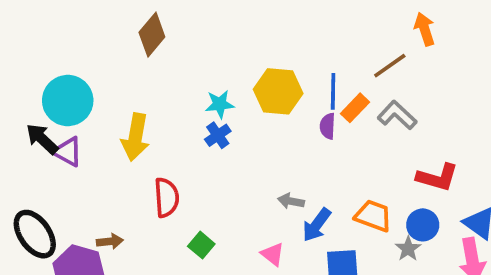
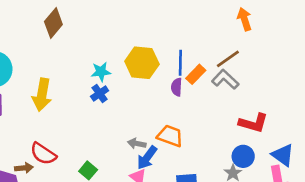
brown line: (390, 66) -> (228, 59), moved
red semicircle: (167, 197) -> (43, 154), moved, turned 128
gray arrow: (291, 201) -> (137, 144), moved
orange trapezoid: (373, 216) -> (170, 136), moved
blue arrow: (317, 225) -> (147, 158), moved

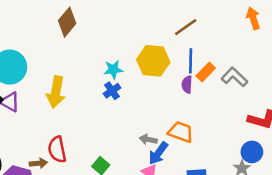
brown line: (228, 59) -> (186, 27), moved
red semicircle: (43, 154) -> (57, 149), turned 45

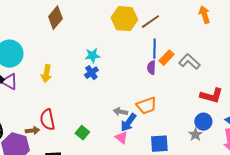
yellow hexagon: (153, 61) -> (124, 19), moved
yellow arrow: (56, 92) -> (46, 74), size x0.7
orange trapezoid: (181, 132) -> (146, 106), turned 140

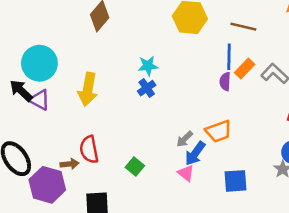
brown line: (150, 22) -> (243, 27), moved, turned 48
yellow arrow: (46, 74) -> (88, 89), size x1.4
gray arrow: (120, 112) -> (185, 139), turned -56

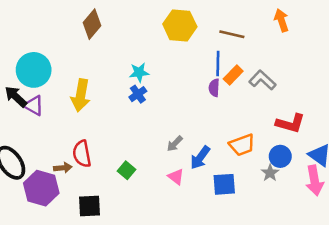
orange trapezoid: (219, 131) -> (242, 145), moved
blue arrow: (195, 153) -> (200, 158), moved

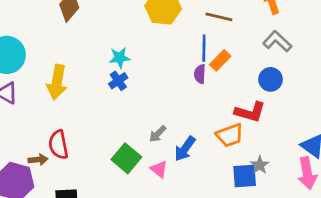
gray L-shape: (262, 80) -> (277, 41), moved
red L-shape: (290, 123) -> (250, 112), moved
blue circle: (280, 156) -> (271, 79), moved
green square: (126, 170) -> (126, 158), moved, size x1.5
blue square: (224, 184) -> (245, 176), moved

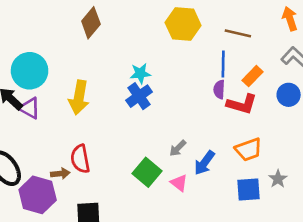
orange rectangle: (220, 60) -> (253, 76), moved
blue cross: (118, 81) -> (139, 96), size x1.4
red L-shape: (250, 112) -> (242, 104), moved
blue square: (245, 176) -> (248, 190), moved

